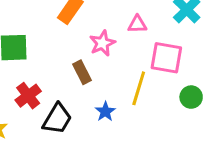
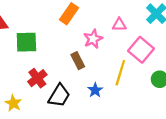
pink square: (166, 58) -> (141, 50), turned 30

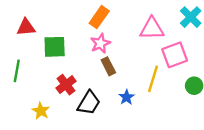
pink triangle: (119, 25) -> (152, 29), size x1.6
pink star: (93, 39) -> (100, 43), moved
pink square: (141, 50) -> (175, 55), turned 30

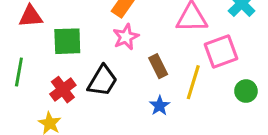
brown rectangle: (108, 66) -> (158, 66), moved
red cross: (66, 85) -> (63, 90), moved
black trapezoid: (89, 103) -> (102, 81), moved

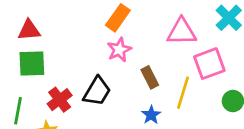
green square: (67, 41) -> (32, 64), moved
green line: (19, 72) -> (18, 111), moved

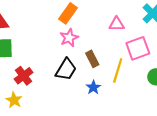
pink triangle: (182, 32) -> (117, 24), size x0.7
black trapezoid: (97, 91) -> (66, 69), moved

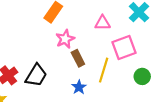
pink star: (69, 38) -> (65, 39), moved
black trapezoid: (66, 69) -> (36, 75), moved

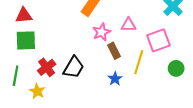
pink triangle: (103, 23) -> (128, 25), moved

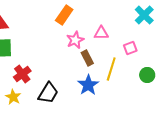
pink square: (158, 40) -> (130, 48), size x0.6
black trapezoid: (74, 67) -> (48, 93), moved
blue star: (115, 79) -> (88, 85), size x1.5

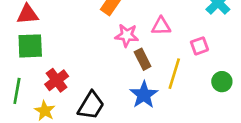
pink star: (75, 40) -> (127, 35), turned 30

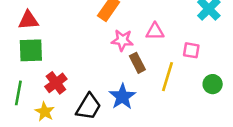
pink square: (199, 46) -> (191, 50), turned 30
blue star: (144, 95) -> (122, 97), moved

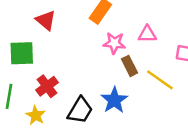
red triangle: (28, 20) -> (46, 20), moved, turned 45
yellow line: (167, 77) -> (160, 80), turned -72

